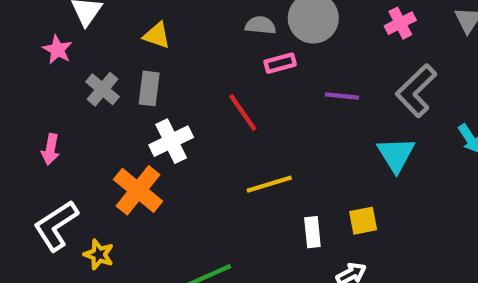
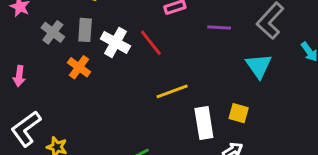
white cross: (171, 141) -> (115, 42), moved, turned -32
orange cross: (138, 190) -> (79, 67), moved, size x0.7
yellow square: (363, 221) -> (239, 113), turned 30
white rectangle: (312, 232) -> (204, 123), size x1.5

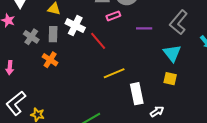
white cross: (115, 42) -> (75, 26), moved
yellow square: (239, 113) -> (170, 79), moved

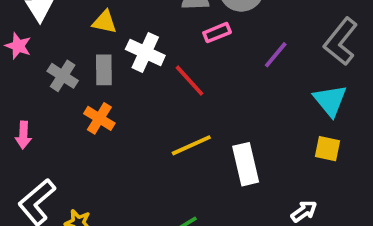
purple line: (144, 28) -> (276, 55), turned -49
yellow line: (114, 73) -> (191, 145), moved
white rectangle: (137, 94) -> (246, 164), moved

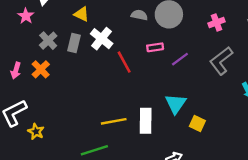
pink rectangle: (217, 33) -> (155, 47), moved
cyan triangle: (330, 100) -> (176, 104), moved
orange cross: (99, 118) -> (41, 69), moved
yellow line: (191, 145) -> (114, 121), moved

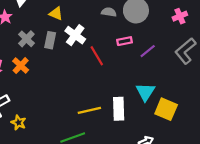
yellow square: (197, 123) -> (166, 109), size x1.5

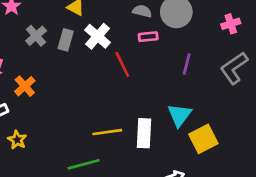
pink rectangle: (125, 41) -> (148, 37), moved
purple line: (148, 51) -> (187, 64), turned -42
orange cross: (21, 65) -> (25, 86), moved
yellow square: (166, 109) -> (203, 139), turned 35

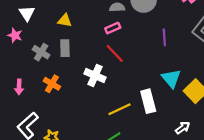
white cross: (98, 36) -> (95, 75), moved
pink rectangle: (148, 37) -> (113, 28), moved
orange cross: (25, 86) -> (52, 84), moved

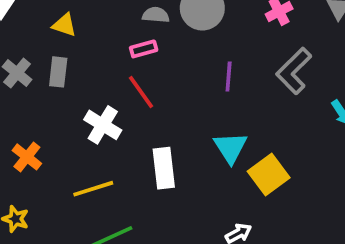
orange cross: (52, 84) -> (27, 157), moved
white rectangle: (148, 101) -> (164, 168), moved
yellow line: (120, 109) -> (93, 189), moved

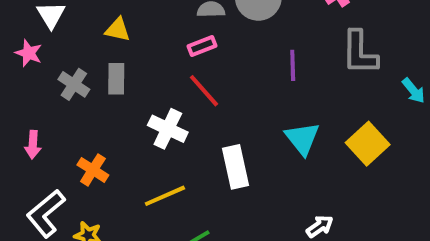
gray L-shape: (294, 71) -> (360, 53), turned -39
yellow square: (269, 174) -> (368, 144), moved

